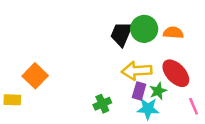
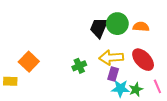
green star: (158, 91) -> (136, 89), moved
green cross: (102, 104) -> (79, 66), moved

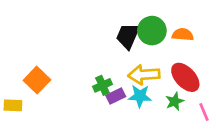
purple rectangle: (113, 74) -> (116, 96), moved, turned 48
cyan star: (120, 88) -> (140, 96), moved
green star: (136, 89) -> (175, 101), moved

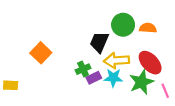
black trapezoid: (128, 36) -> (99, 42), moved
orange square: (37, 80) -> (41, 53), moved
green star: (175, 101) -> (141, 82), size x1.6

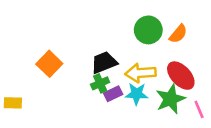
orange semicircle: (148, 28) -> (178, 34), turned 126
black trapezoid: (99, 42) -> (104, 63), moved, turned 45

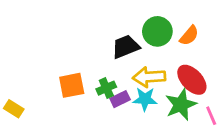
black trapezoid: (104, 63) -> (126, 47), moved
orange square: (49, 64) -> (72, 85), moved, turned 35
yellow rectangle: (13, 103) -> (14, 109), turned 30

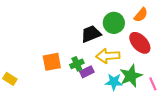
orange semicircle: (189, 36) -> (141, 15), moved
red ellipse: (192, 80) -> (140, 43), moved
cyan star: (145, 99) -> (114, 82), moved

